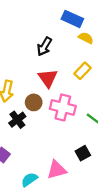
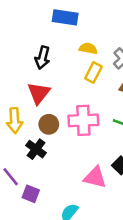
yellow semicircle: (86, 38) -> (88, 48), moved
red triangle: (48, 78) -> (39, 93), moved, turned 30
pink triangle: (57, 170) -> (95, 177), moved, turned 45

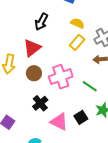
pink cross: (83, 120) -> (61, 77), turned -30
black cross: (36, 149) -> (40, 103), moved

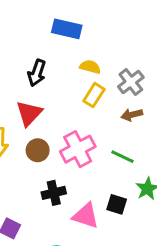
black cross: (40, 103) -> (54, 193), turned 35
black square: (81, 117) -> (117, 204), turned -32

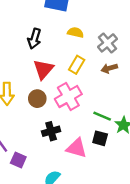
yellow rectangle: (94, 95) -> (77, 65), moved
red triangle: (29, 113) -> (43, 69), moved
green line: (123, 157) -> (102, 116), moved

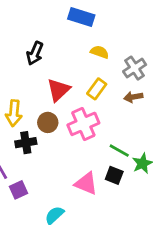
black arrow: (34, 39) -> (35, 53), moved
black cross: (51, 131) -> (26, 143), moved
purple square: (18, 160) -> (19, 190), turned 35

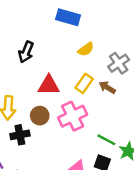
yellow semicircle: (100, 52) -> (86, 49), turned 126
red triangle: (58, 90) -> (49, 85), turned 45
brown arrow: (133, 97) -> (107, 87), moved, turned 42

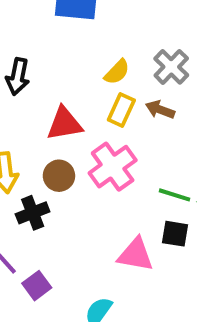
yellow semicircle: (86, 49) -> (117, 72), moved

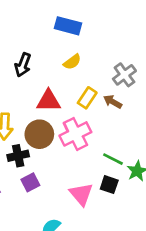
yellow semicircle: (117, 72) -> (72, 62), moved
brown circle: (59, 176) -> (39, 134), size x1.4
pink triangle: (136, 255) -> (81, 194), turned 30
purple square: (37, 286) -> (30, 182), moved

